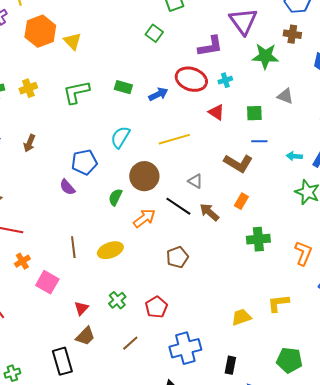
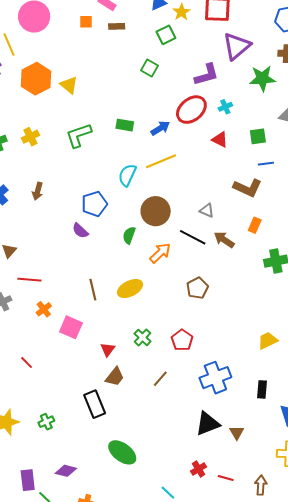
purple triangle: (243, 21) -> (237, 46), turned 32
red ellipse: (191, 79) -> (191, 110), turned -52
yellow line: (174, 139) -> (161, 161), moved

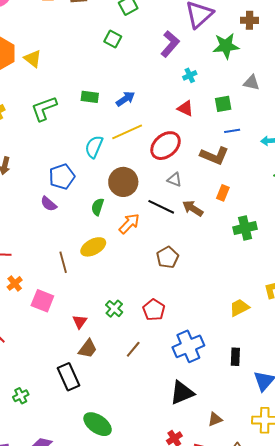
purple L-shape: (207, 75) -> (170, 44), turned -32
red ellipse: (191, 110) -> (166, 146), moved
yellow ellipse: (130, 289) -> (93, 247), moved
brown triangle: (237, 433) -> (215, 419), moved, turned 42

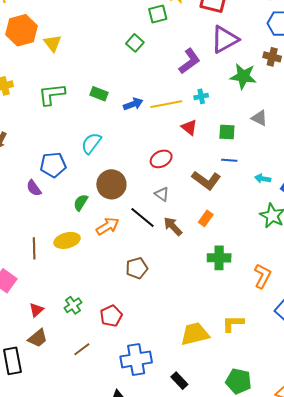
yellow line: (127, 132) -> (166, 104), moved
red ellipse: (166, 146) -> (161, 159), size x0.7
yellow trapezoid: (239, 308) -> (195, 334), size x1.4
black rectangle: (235, 357) -> (179, 381), turned -60

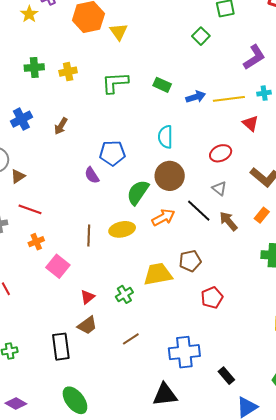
cyan semicircle: (91, 143) -> (165, 137), moved, turned -40
green semicircle: (81, 203) -> (138, 192), size x1.5
red pentagon: (111, 316) -> (212, 298), moved
yellow trapezoid: (195, 334) -> (158, 274), moved

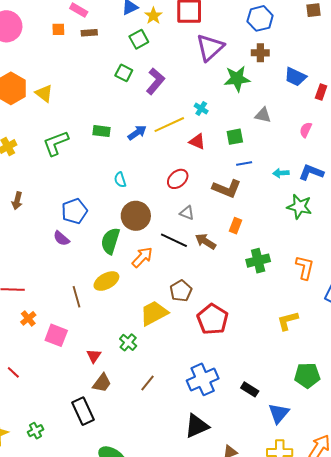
purple L-shape: (254, 57) -> (155, 81), moved
cyan cross: (264, 93) -> (201, 109), turned -32
cyan semicircle: (165, 137) -> (120, 180), size x0.7
red pentagon: (212, 298) -> (213, 319), size x1.4

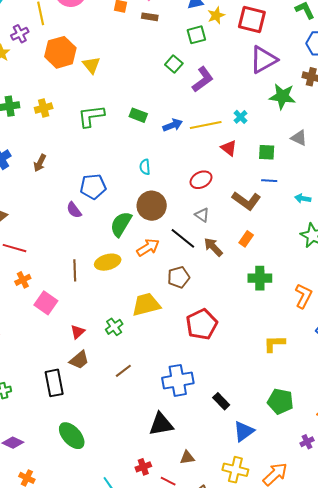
brown pentagon: (181, 291) -> (179, 277), moved

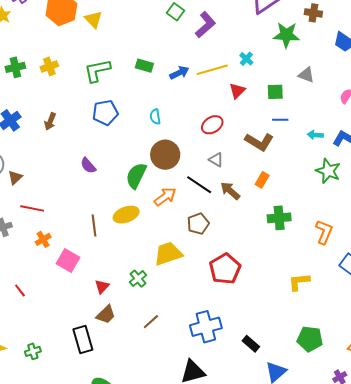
red triangle: (229, 148) -> (237, 91), turned 42
blue pentagon: (93, 187) -> (105, 113), moved

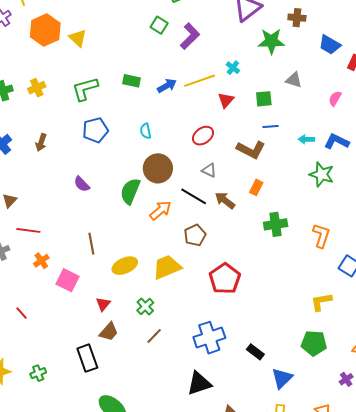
yellow ellipse: (126, 215) -> (125, 266), moved
green cross: (138, 279) -> (145, 306), moved
yellow L-shape: (299, 282) -> (321, 302), moved

